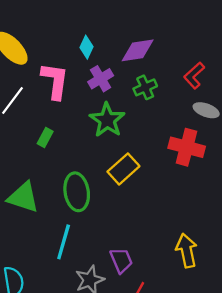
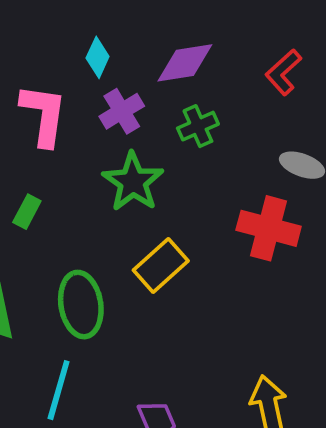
red L-shape: (194, 75) -> (283, 72), moved

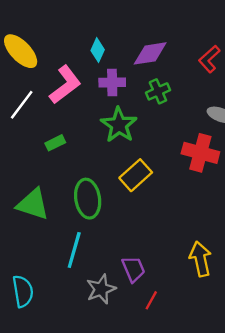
purple cross: (122, 111) -> (112, 82), turned 30
pink L-shape: (44, 115) -> (65, 85), turned 45
green rectangle: (27, 212) -> (55, 143), turned 36

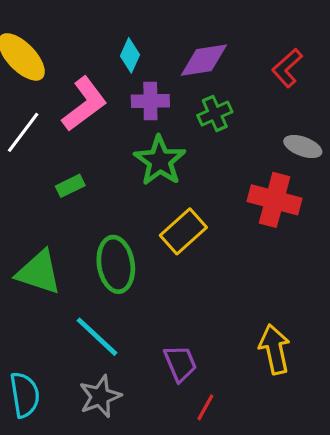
cyan line: (74, 250) -> (97, 337), turned -63
gray star: (101, 289) -> (100, 396), moved

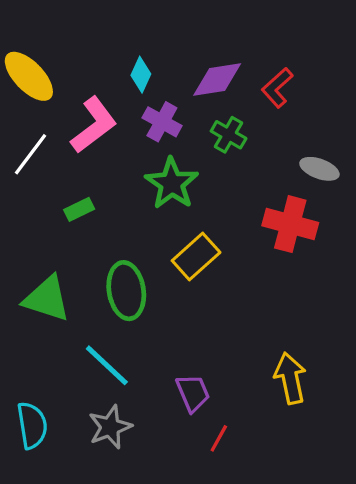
red L-shape: (287, 68) -> (277, 88), moved
purple cross: (150, 101) -> (162, 122), turned 30
green cross: (215, 114) -> (229, 135), turned -36

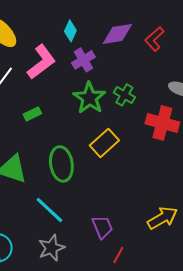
purple cross: (162, 122) -> (83, 60), turned 30
green cross: (229, 135) -> (124, 95), moved
yellow arrow: (290, 378) -> (162, 218), turned 72

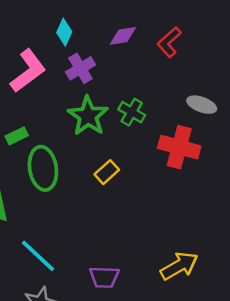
purple diamond: (117, 34) -> (123, 36), size x0.7
yellow rectangle: (104, 143) -> (107, 172), size x0.7
green ellipse: (61, 164) -> (43, 168), moved
purple trapezoid: (102, 227) -> (104, 277), turned 115

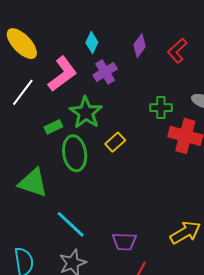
purple diamond: (123, 36) -> (140, 46), turned -45
green cross: (132, 112) -> (161, 108), moved, turned -30
green star: (88, 116) -> (86, 113), moved
yellow rectangle: (107, 172) -> (115, 142), moved

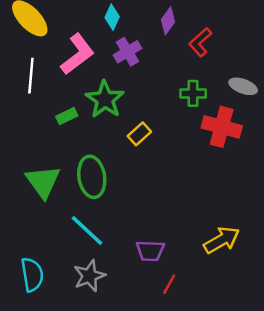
red L-shape: (177, 51) -> (200, 42), moved
white line: (23, 92) -> (31, 76), turned -32
green ellipse: (75, 153) -> (92, 177), moved
green triangle: (33, 183) -> (43, 182), turned 36

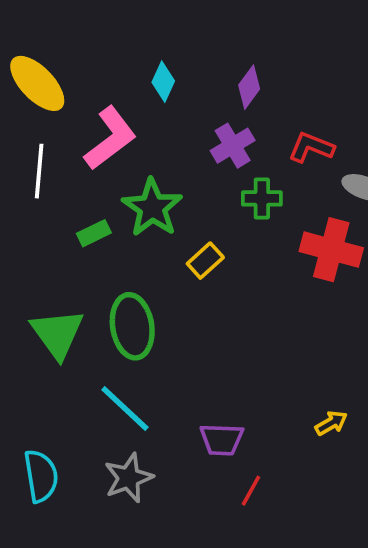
red L-shape: (200, 42) -> (311, 147), moved, turned 64
purple cross: (128, 52) -> (233, 146), moved
green cross: (193, 93) -> (262, 198), moved
yellow arrow: (222, 240) -> (331, 423), size x0.6

